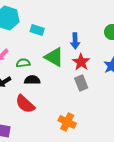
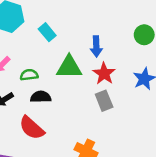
cyan rectangle: (37, 30) -> (47, 32), turned 32
green triangle: (54, 57) -> (69, 67), turned -30

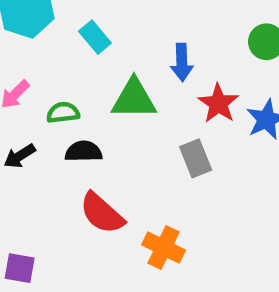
red star: (104, 74) -> (218, 103), moved
red semicircle: (32, 128) -> (102, 213), moved

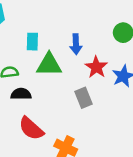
cyan rectangle: (95, 37) -> (32, 42), moved, turned 42

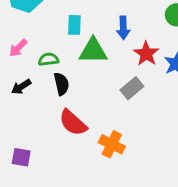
black semicircle: (21, 94) -> (61, 84), turned 78
gray rectangle: (84, 98) -> (132, 88), turned 72

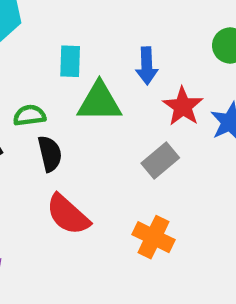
orange cross: (112, 144) -> (154, 237), moved

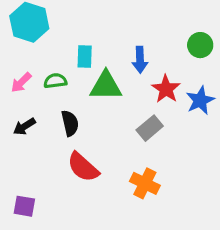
green semicircle: (30, 115) -> (55, 81), moved

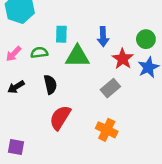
green circle: (200, 45) -> (146, 39), moved
red semicircle: (83, 167) -> (60, 118), turned 80

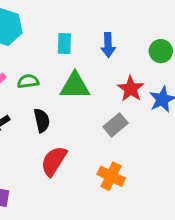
cyan rectangle: (61, 34) -> (64, 44), moved
blue arrow: (103, 37) -> (108, 45), moved
green circle: (146, 39) -> (161, 51), moved

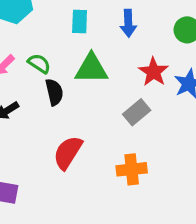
green semicircle: (28, 81) -> (39, 64), turned 40
black semicircle: (42, 120) -> (54, 92), moved
orange cross: (111, 176) -> (132, 169), turned -32

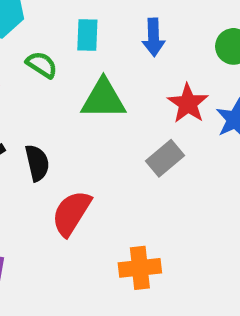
green semicircle: (39, 64) -> (42, 65), moved
black semicircle: (54, 92) -> (37, 163), moved
orange cross: (132, 169) -> (140, 268), moved

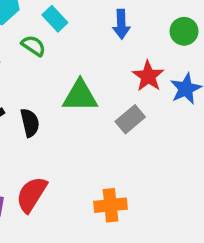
cyan rectangle: (87, 35) -> (55, 19), moved, turned -45
green triangle: (103, 99) -> (80, 96), moved
red semicircle: (71, 213) -> (32, 194), moved

